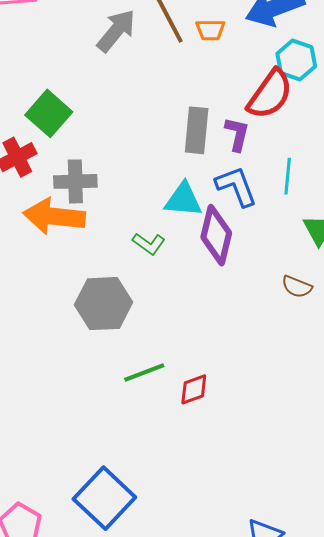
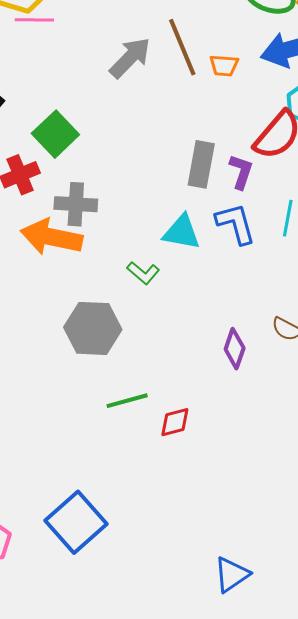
purple diamond: (216, 235) -> (235, 349), moved, size x0.7

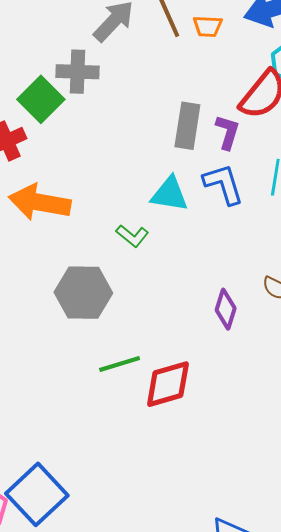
gray cross: (76, 204) -> (77, 72), moved
red diamond: (175, 422) -> (168, 384), size x1.6
blue square: (76, 522) -> (37, 494), moved

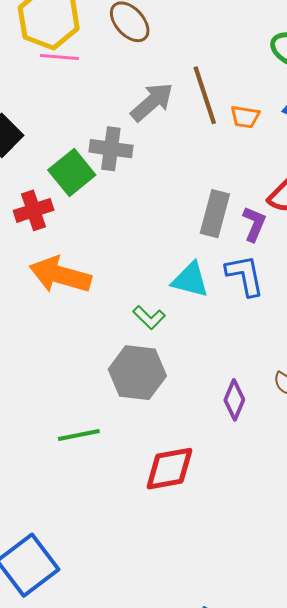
gray hexagon: (83, 293) -> (137, 373), moved
green line: (120, 364) -> (79, 435), moved

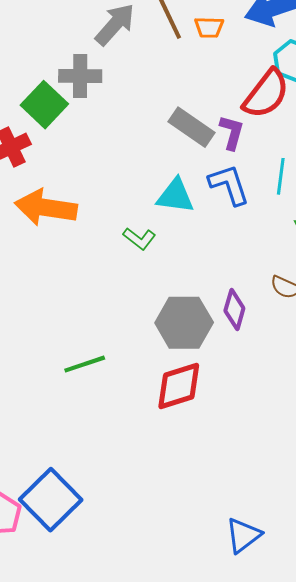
gray rectangle: (215, 214) -> (191, 127), turned -63
gray hexagon: (137, 373) -> (184, 323), moved

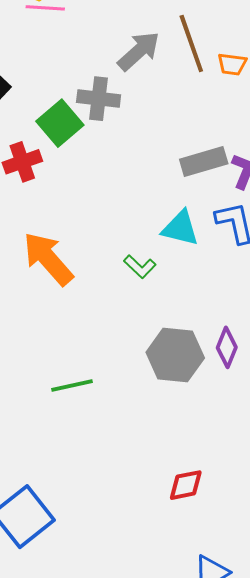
gray rectangle: (191, 127) -> (204, 162), turned -57
orange arrow: (46, 208) -> (48, 259), moved, turned 34
red diamond: (179, 386) -> (186, 485), moved, size x0.7

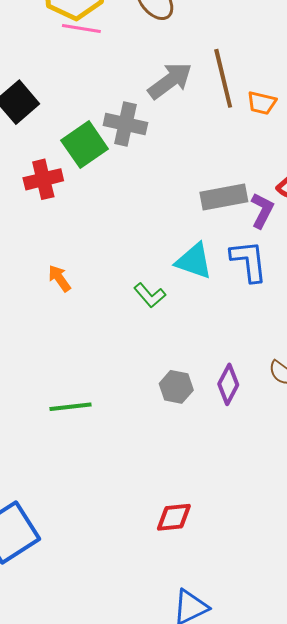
orange arrow: (48, 259) -> (59, 278), size x0.5
gray hexagon: (175, 355) -> (176, 387), size x0.6

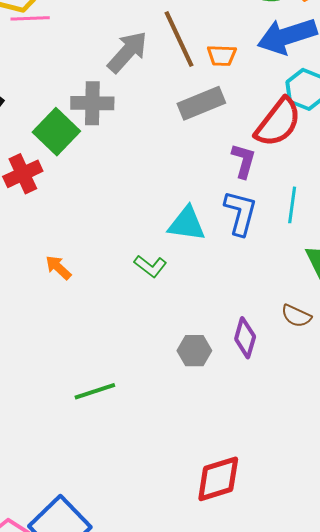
gray rectangle: (224, 197) -> (201, 103), moved
blue L-shape: (249, 261) -> (240, 213), turned 33
red diamond: (174, 517) -> (218, 479), size x1.4

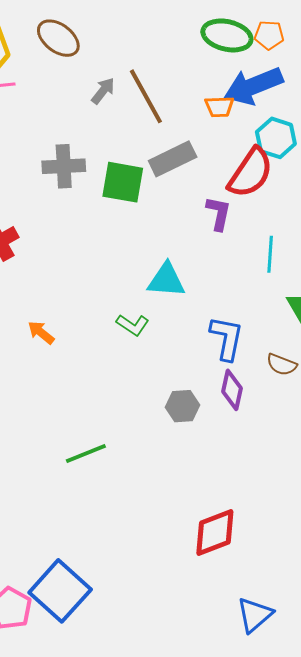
gray arrow: (127, 52) -> (103, 91), moved, size x0.6
orange trapezoid: (222, 55) -> (219, 107), moved
green square: (56, 132) -> (123, 182), moved, turned -30
blue L-shape: (240, 213) -> (227, 338), moved

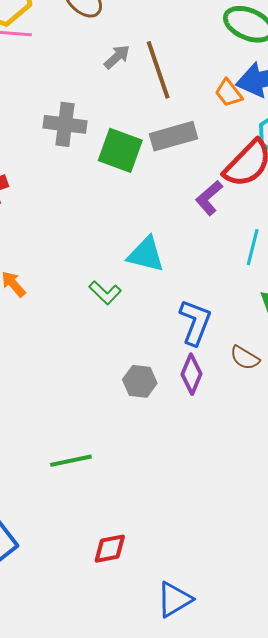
orange trapezoid: (219, 107) -> (229, 93), turned 44
purple L-shape: (219, 213) -> (209, 198), turned -153
green line: (86, 454) -> (71, 461), moved
red diamond: (215, 532) -> (110, 549), moved, size x0.7

